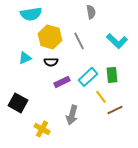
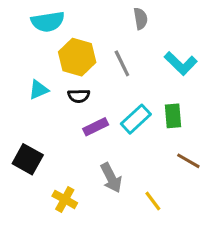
yellow line: (101, 97) -> (153, 201), moved
brown line: (115, 110) -> (188, 161), moved, turned 56
gray arrow: (72, 115) -> (111, 178), turned -42

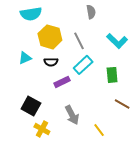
cyan rectangle: (136, 119) -> (83, 65), moved
black square: (28, 159) -> (31, 106), moved

